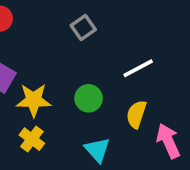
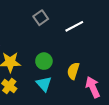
white line: (138, 68) -> (74, 26), moved
cyan triangle: (97, 150) -> (44, 84), moved

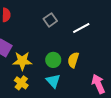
yellow semicircle: (73, 71) -> (73, 60), moved

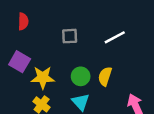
gray square: (50, 20) -> (70, 36), moved, turned 32

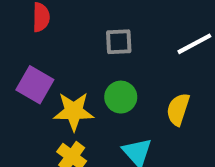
green circle: (81, 76) -> (121, 97), moved

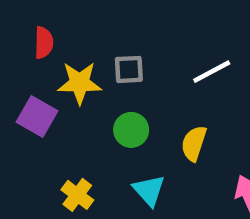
yellow star: (74, 111) -> (80, 83), moved

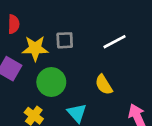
green circle: (131, 130) -> (51, 82), moved, size x1.4
yellow semicircle: (194, 143) -> (104, 85), turned -50

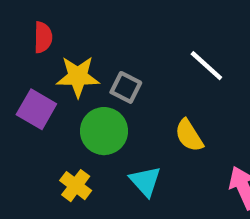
gray square: (65, 40) -> (126, 87), moved, turned 30
white line: (115, 42) -> (206, 66), turned 70

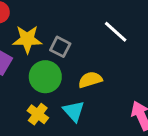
yellow semicircle: (189, 135) -> (90, 80), moved, turned 105
yellow cross: (76, 186) -> (38, 114), moved

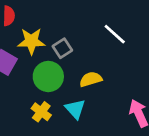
gray square: (60, 47) -> (62, 48), turned 30

